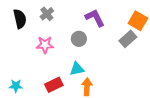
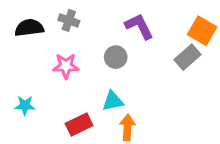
gray cross: (47, 14) -> (69, 20), turned -32
black semicircle: (20, 19) -> (29, 28), turned -84
cyan star: (16, 86) -> (25, 105), moved

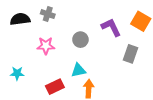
purple L-shape: (139, 26) -> (111, 27), moved
gray rectangle: (187, 57) -> (131, 54), moved, turned -30

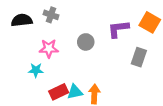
purple L-shape: (111, 27) -> (118, 29), turned -70
cyan triangle: (78, 70) -> (75, 92), moved
cyan star: (17, 73) -> (36, 70), moved

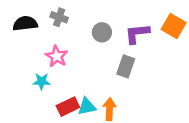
gray circle: (86, 42) -> (102, 32), moved
pink star: (49, 48) -> (57, 56), turned 30
gray rectangle: (139, 57) -> (126, 66), moved

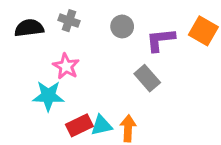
gray circle: (102, 32) -> (122, 26), moved
gray rectangle: (126, 66) -> (147, 78), turned -60
cyan star: (42, 81) -> (48, 96), size x1.5

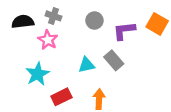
pink star: (66, 66) -> (48, 40), moved
cyan star: (48, 96) -> (38, 74), turned -30
cyan triangle: (101, 125) -> (87, 65), moved

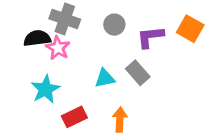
gray cross: (53, 16) -> (65, 19), size x1.5
black semicircle: (23, 22) -> (37, 38), moved

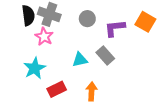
black semicircle: (37, 38) -> (28, 15), moved, turned 90

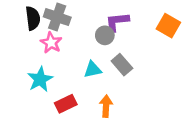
gray circle: (87, 19) -> (105, 35), moved
purple L-shape: (115, 28) -> (117, 22), moved

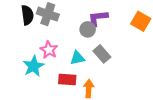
pink star: (51, 43) -> (49, 50), moved
red rectangle: (66, 104) -> (67, 79), moved, turned 30

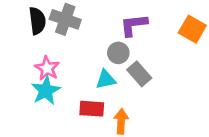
gray circle: (88, 29) -> (118, 53), moved
pink star: (49, 50) -> (47, 68), moved

